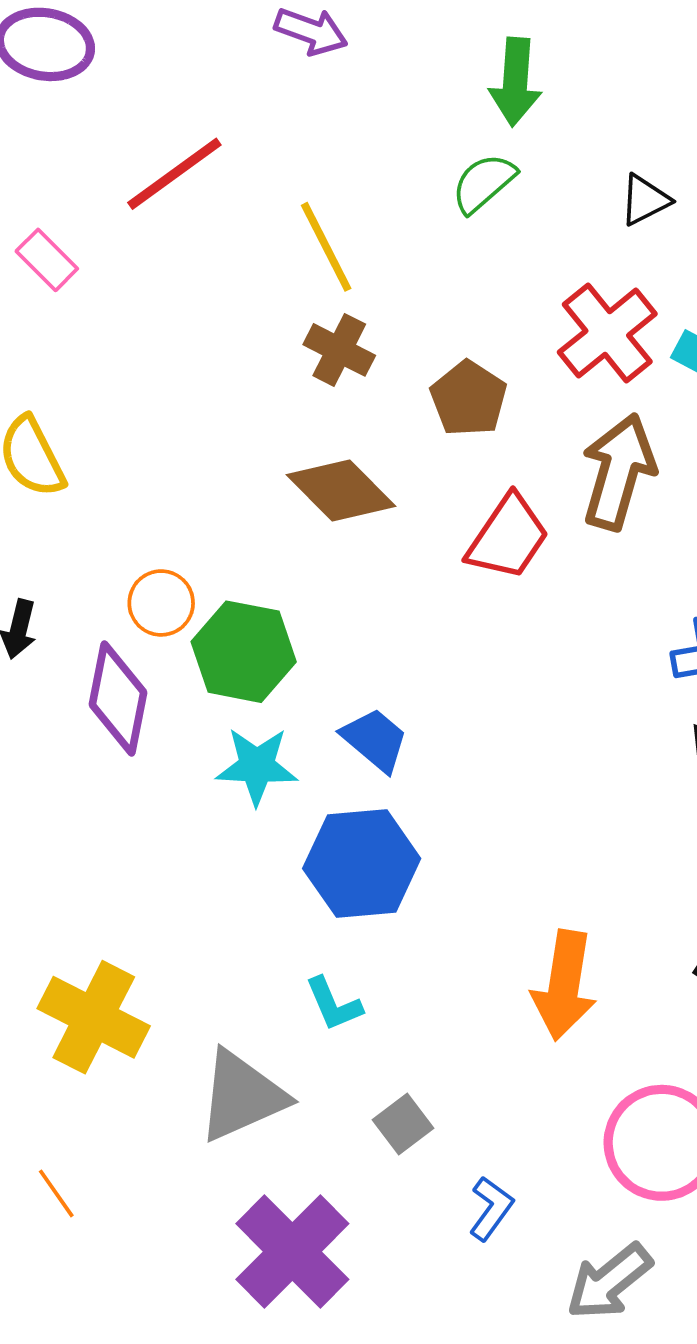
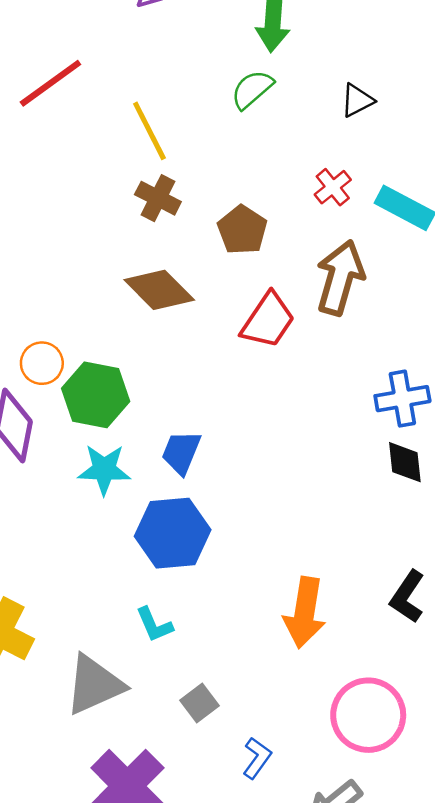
red cross: (607, 333) -> (333, 187), size x0.6
blue trapezoid: (375, 740) -> (181, 452), turned -108

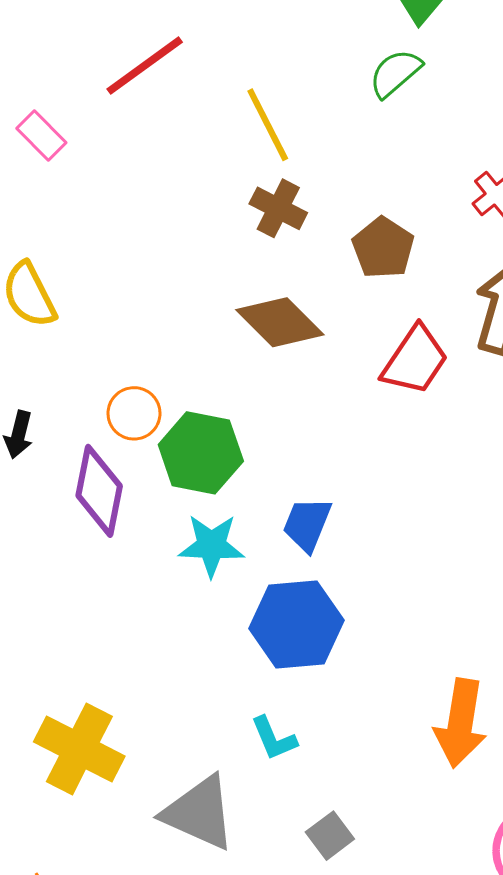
gray triangle: (94, 685) -> (199, 813), turned 48

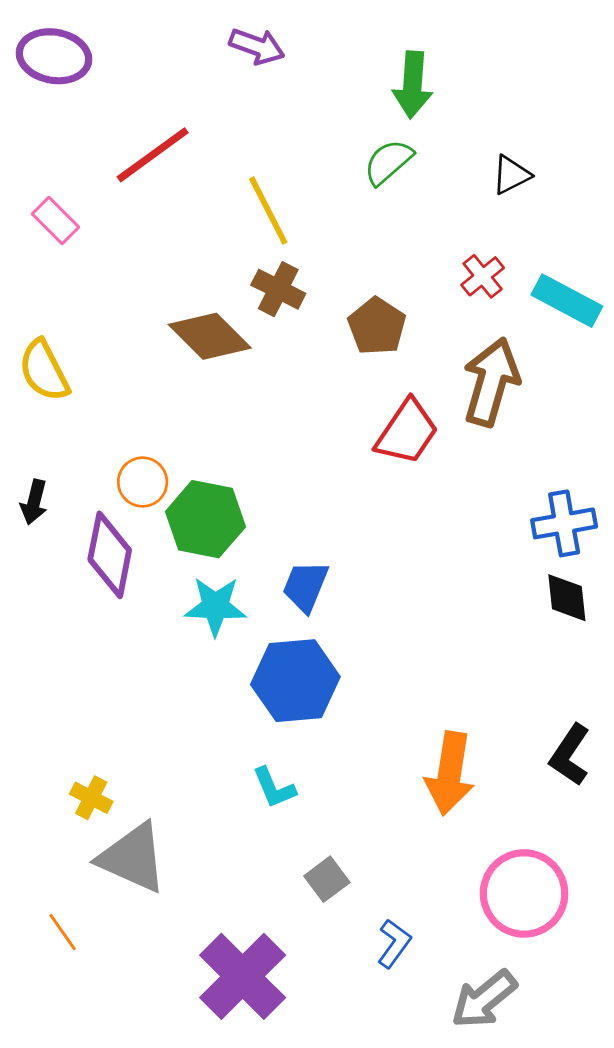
brown diamond: (280, 322) -> (210, 336), moved
yellow cross: (79, 749) -> (91, 798), size x0.5
gray triangle: (199, 813) -> (133, 858), moved

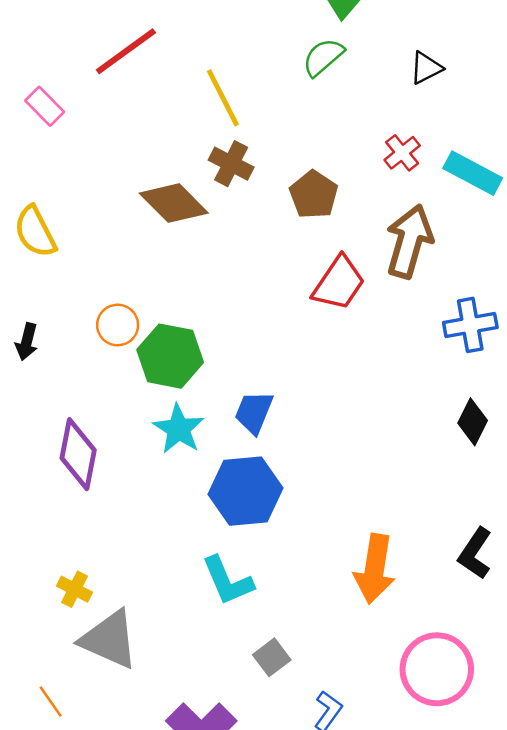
blue cross: (564, 523) -> (470, 325), moved
purple diamond: (110, 555) -> (78, 454), moved
black diamond: (567, 598) -> (473, 422), turned 33
cyan star: (215, 606) -> (179, 429), turned 30
cyan L-shape: (274, 788) -> (228, 581), size x1.4

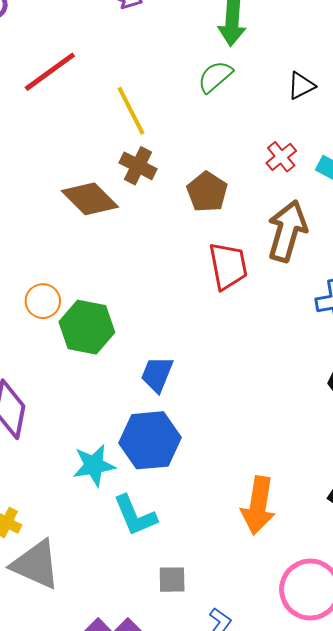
red trapezoid: (339, 283) -> (228, 266), turned -45
cyan star: (179, 429) -> (94, 465), moved, turned 30
gray square: (272, 657) -> (172, 580), turned 36

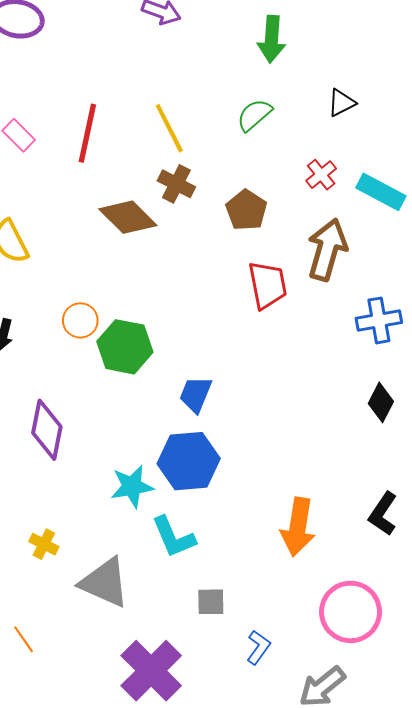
red line: (50, 72) -> (87, 133), moved, turned -42
green semicircle: (215, 77) -> (254, 115), moved
gray triangle: (36, 564) -> (105, 583), moved

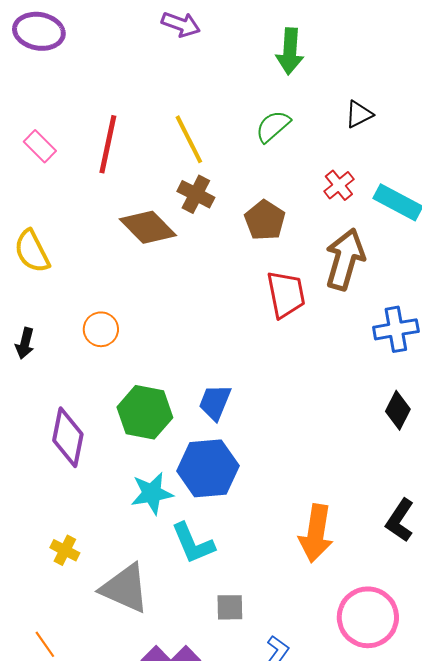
green hexagon: (125, 347) -> (145, 412), moved

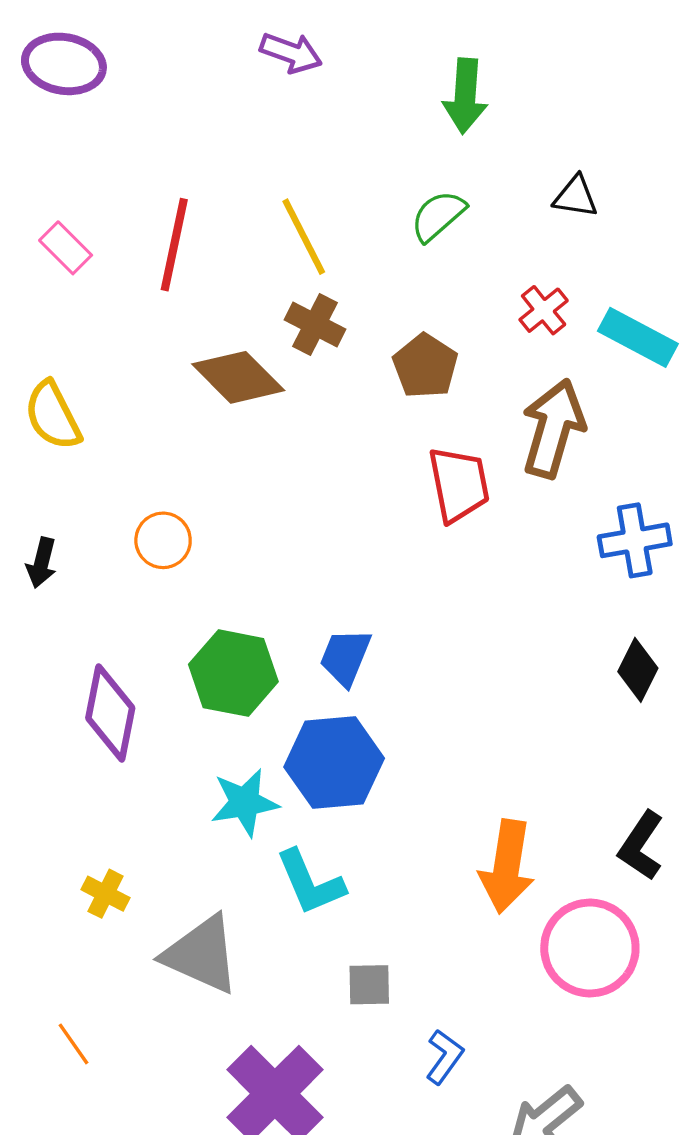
black triangle: (359, 114) -> (576, 197), turned 36
pink circle: (368, 617) -> (590, 948), moved

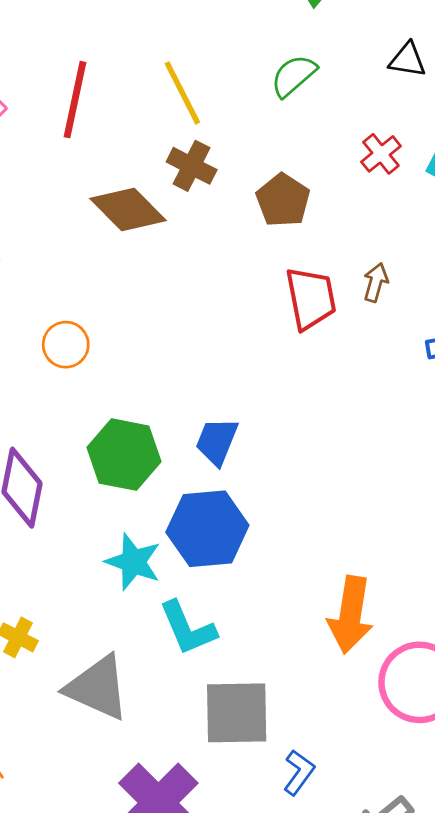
brown arrow: (553, 428) -> (376, 282), moved, size x0.5
cyan star: (245, 803) -> (133, 562), turned 30
gray square: (369, 985) -> (237, 713), size x1.8

